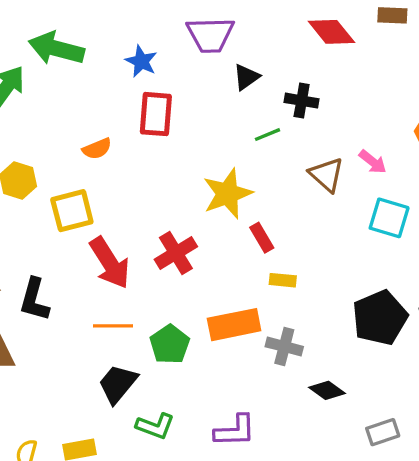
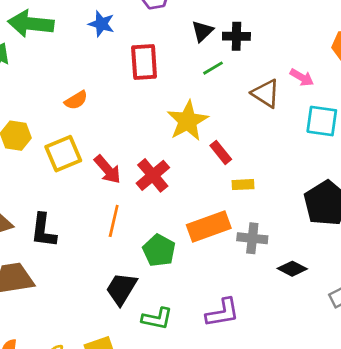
black triangle: (246, 77) -> (202, 31), moved
red rectangle: (156, 114) -> (144, 62), moved
red arrow: (110, 263) -> (107, 169), moved, size x0.7
orange line: (113, 326) -> (114, 221), moved, turned -68

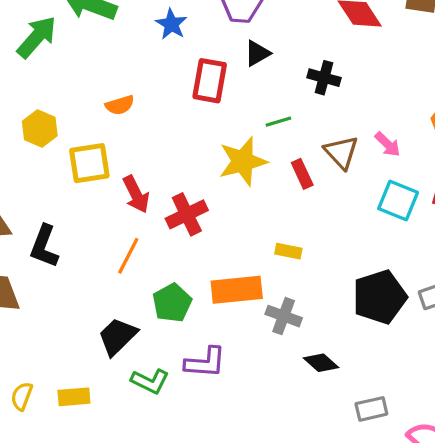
black triangle: (202, 31) -> (257, 53), moved
green line: (213, 68) -> (278, 122), moved
red rectangle: (221, 152) -> (302, 174), moved
purple L-shape: (222, 313) -> (205, 362), moved

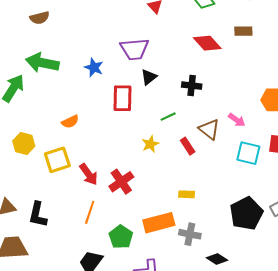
yellow star: (243, 161) -> (150, 144), size x0.6

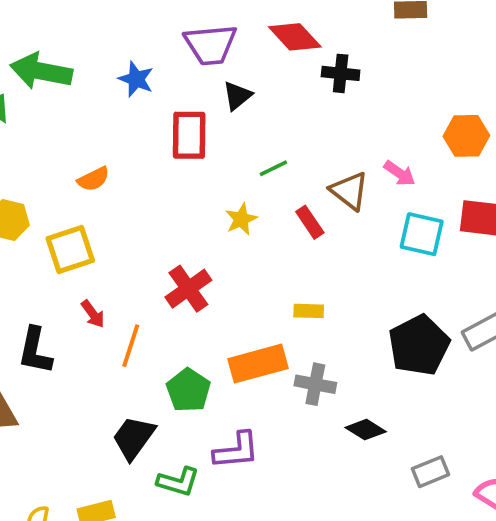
red diamond: (207, 43) -> (295, 37), moved
black cross: (192, 86) -> (341, 73), moved
red arrow: (89, 174) -> (93, 314), moved, size x0.7

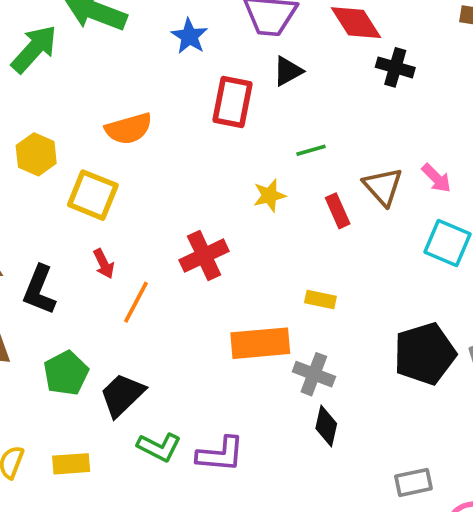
orange semicircle: (93, 179) -> (129, 129), size x1.4
yellow square: (70, 249) -> (93, 195), turned 30
green pentagon: (188, 390) -> (66, 373), moved
black diamond: (366, 430) -> (326, 426), moved, turned 60
purple L-shape: (236, 451) -> (220, 454), moved

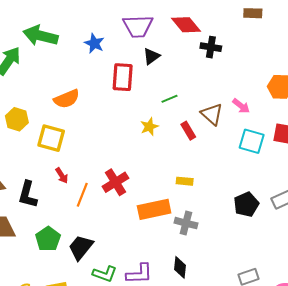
red cross: (204, 256) -> (115, 182), moved
black pentagon: (425, 354) -> (246, 204), size x0.7
black diamond: (326, 426) -> (180, 267), moved

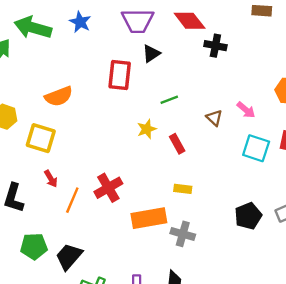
blue star: (94, 43) -> (80, 22), moved
brown triangle: (212, 114) -> (214, 118), size x0.7
red rectangle: (188, 131) -> (177, 144), moved
green pentagon: (48, 239) -> (34, 246), turned 30

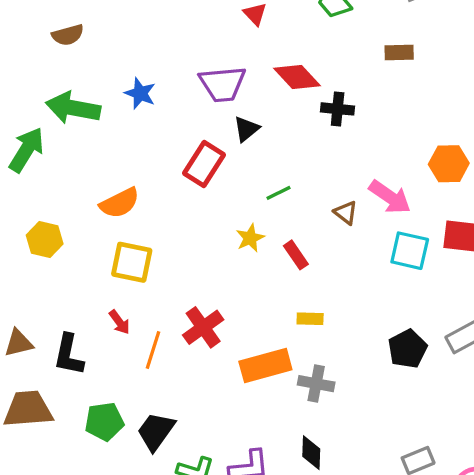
red rectangle: (120, 75) -> (204, 164), turned 32
pink arrow: (246, 110) -> (390, 197), size x1.5
yellow square: (41, 138) -> (132, 262), moved

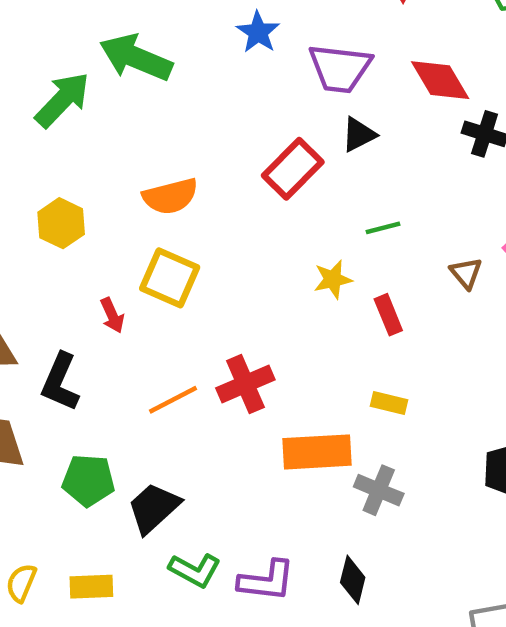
blue star: (140, 93) -> (258, 32), moved
red arrow: (119, 322) -> (112, 315), moved
orange line: (153, 350) -> (173, 400), turned 33

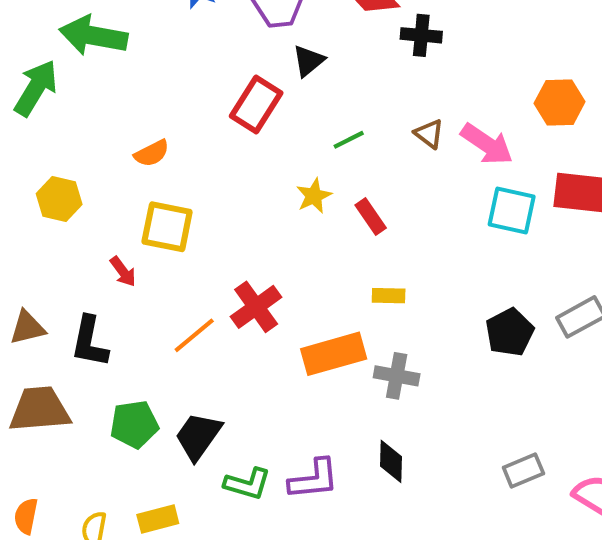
orange semicircle: (170, 196) -> (152, 153), size x0.7
brown triangle: (466, 273) -> (429, 134), moved

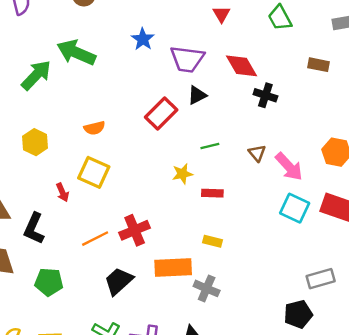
red rectangle: (371, 217) -> (212, 193), turned -66
black pentagon: (510, 332) -> (298, 314), moved
black trapezoid: (198, 436) -> (119, 281), moved

